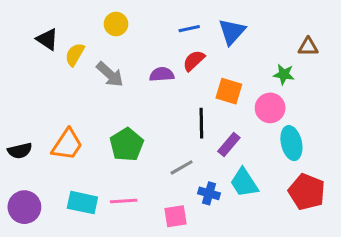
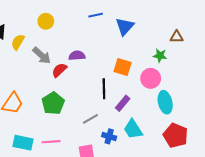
blue line: (189, 29) -> (96, 15), moved
red semicircle: (194, 61) -> (59, 70), moved

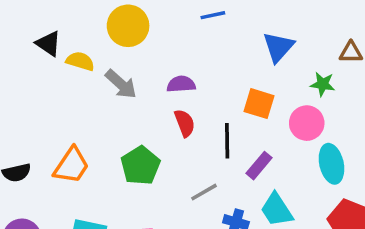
yellow circle: (46, 21) -> (128, 26), size x1.5
blue triangle: (125, 26) -> (278, 47), moved
yellow semicircle: (18, 42) -> (80, 61), turned 77
red semicircle: (59, 70) -> (185, 123), moved, turned 112

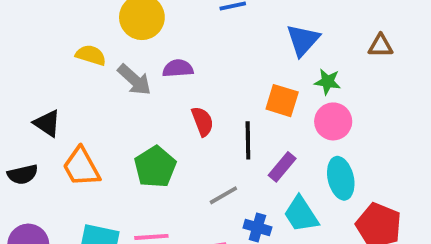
black triangle: (48, 43) -> (47, 123), moved
purple semicircle: (181, 84) -> (178, 68), moved
green star: (323, 84) -> (327, 82), moved
cyan ellipse: (331, 164) -> (341, 178), moved
orange trapezoid: (71, 166) -> (81, 167), turned 117

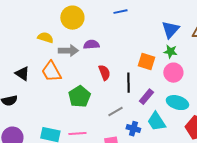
blue triangle: (303, 40) -> (170, 30), moved
gray arrow: (134, 80) -> (68, 51), turned -42
orange trapezoid: (81, 167) -> (51, 72), moved
cyan ellipse: (341, 178) -> (177, 103), turned -60

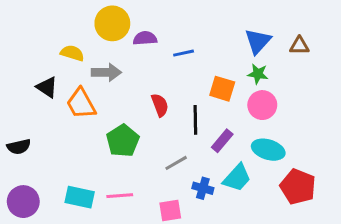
blue line: (120, 12) -> (184, 53), moved
purple semicircle: (91, 45) -> (145, 38), moved
black triangle: (22, 74) -> (47, 87), moved
cyan trapezoid: (156, 122) -> (237, 178), turned -105

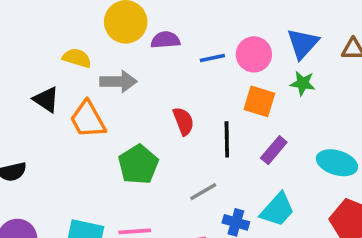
pink circle: (262, 105) -> (254, 54), moved
purple rectangle: (222, 141) -> (274, 150), moved
cyan ellipse: (268, 150) -> (337, 163), moved

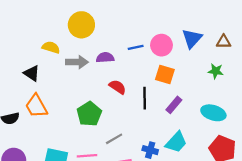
purple semicircle: (165, 40) -> (105, 58), moved
green star: (303, 83) -> (216, 71), moved
orange trapezoid: (88, 119) -> (36, 106), moved
red semicircle: (183, 121) -> (118, 87), turned -36
gray line: (203, 192) -> (114, 139), moved

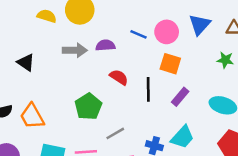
yellow semicircle: (51, 47) -> (47, 16), moved
blue line: (136, 47) -> (138, 34), turned 35
orange trapezoid: (36, 106) -> (32, 116), moved

